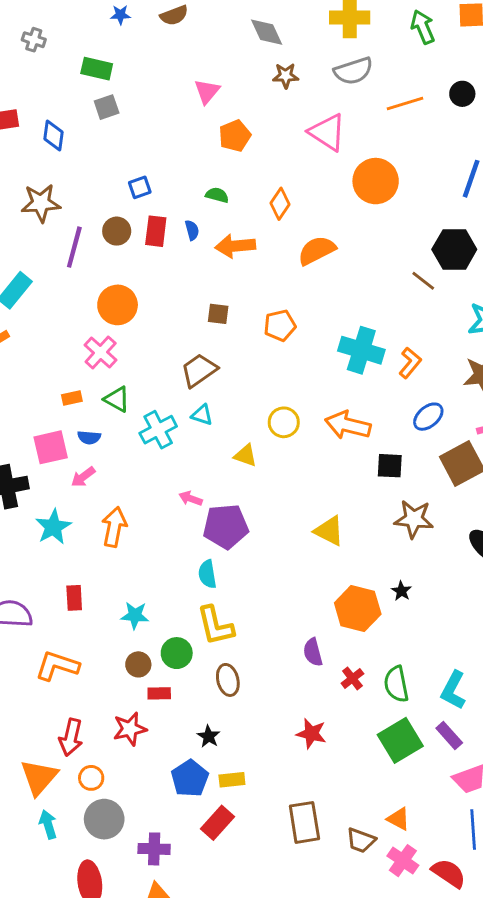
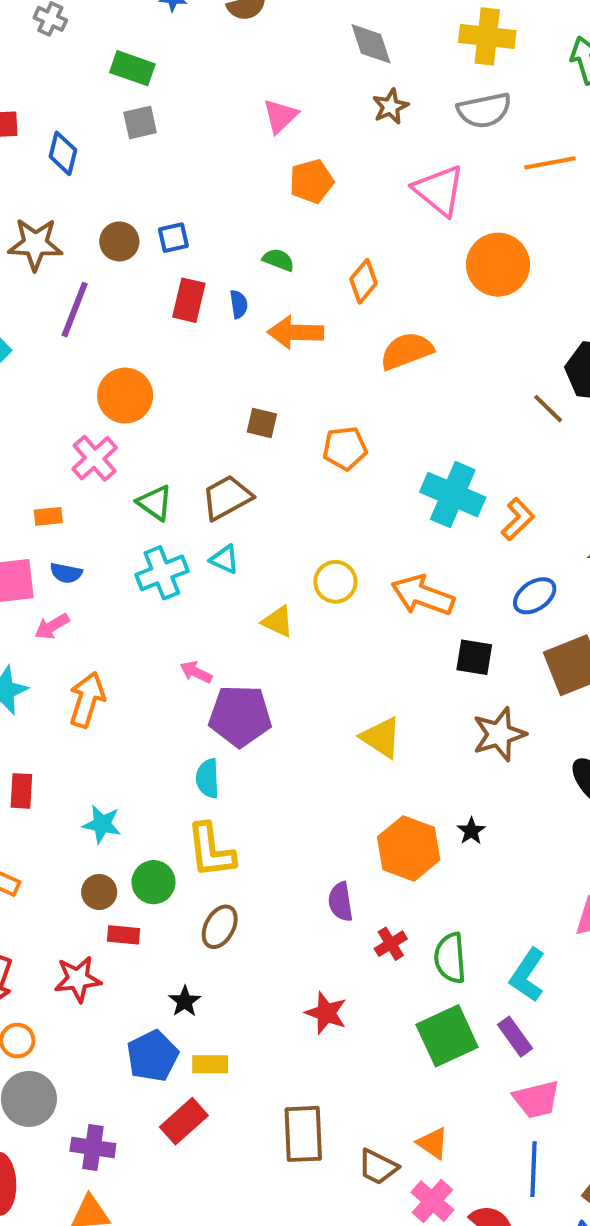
brown star: (286, 76) -> (390, 107), turned -30
brown circle: (117, 231) -> (119, 241), moved
green triangle: (117, 399) -> (155, 503), moved
brown star: (414, 519) -> (499, 734), turned -30
brown ellipse: (228, 680) -> (220, 927), turned 36

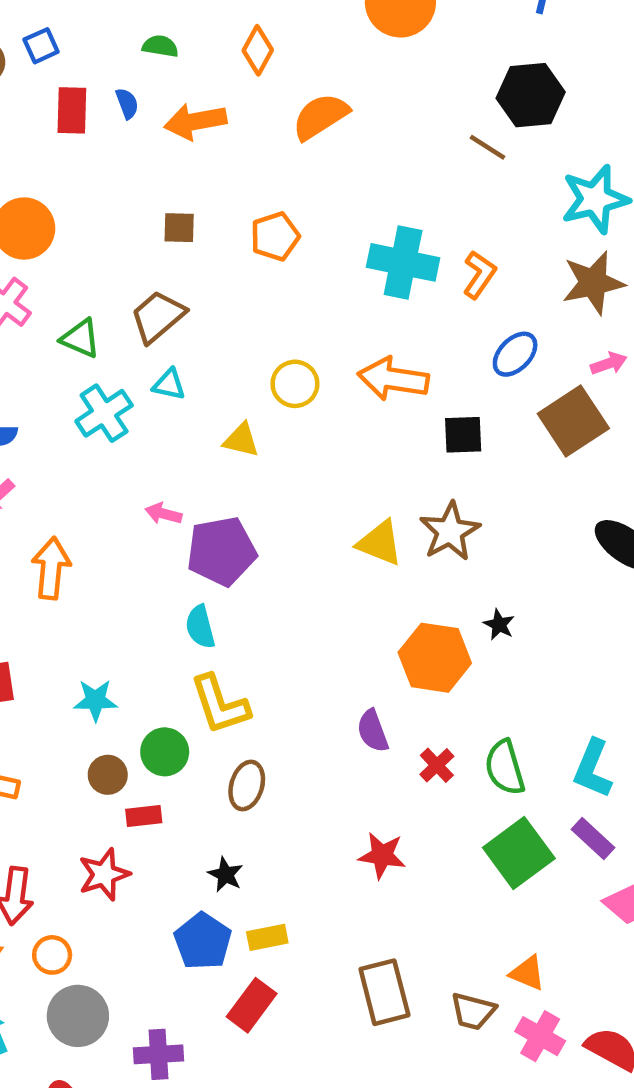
brown star: (499, 734) -> (450, 531), moved

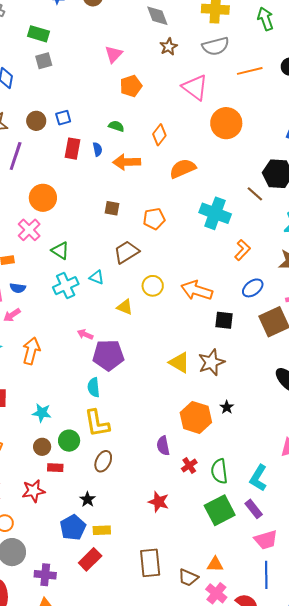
cyan cross: (403, 262) -> (215, 213), moved
brown trapezoid: (158, 317) -> (126, 252), moved
orange triangle: (527, 973) -> (215, 564), turned -30

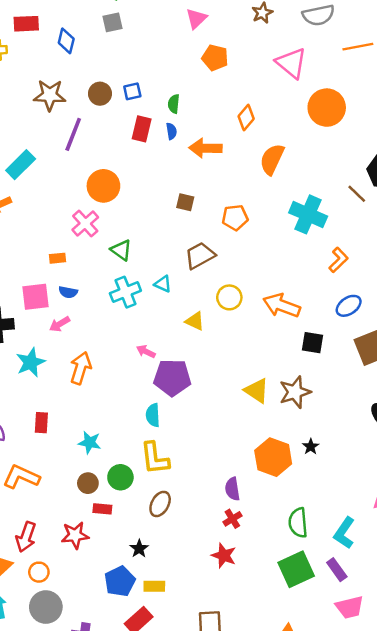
orange pentagon: (131, 86) -> (215, 58), turned 30
green semicircle: (116, 126) -> (174, 104), moved, turned -105
orange semicircle: (183, 169) -> (272, 159), turned -44
red cross: (189, 466) -> (232, 519), moved

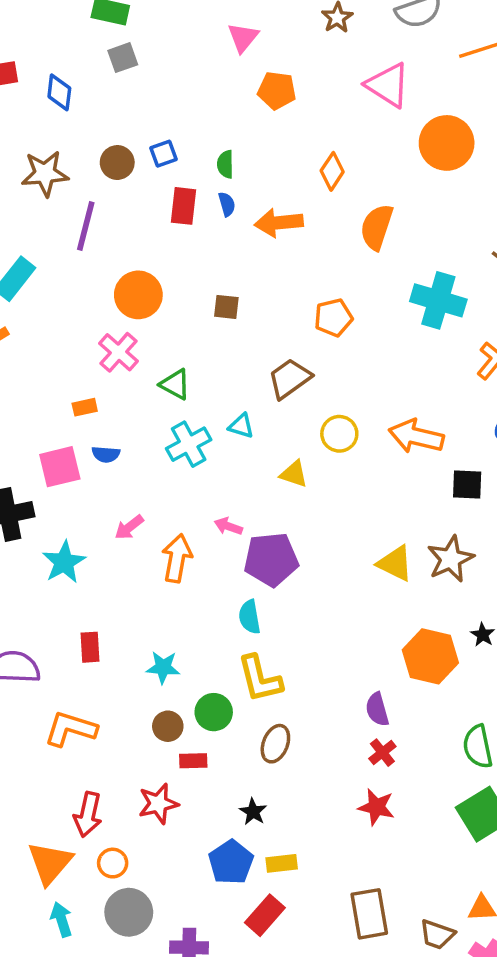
brown square: (185, 202) -> (226, 307), moved
pink arrow: (60, 324) -> (129, 527), moved
orange arrow: (81, 368) -> (177, 558), moved

